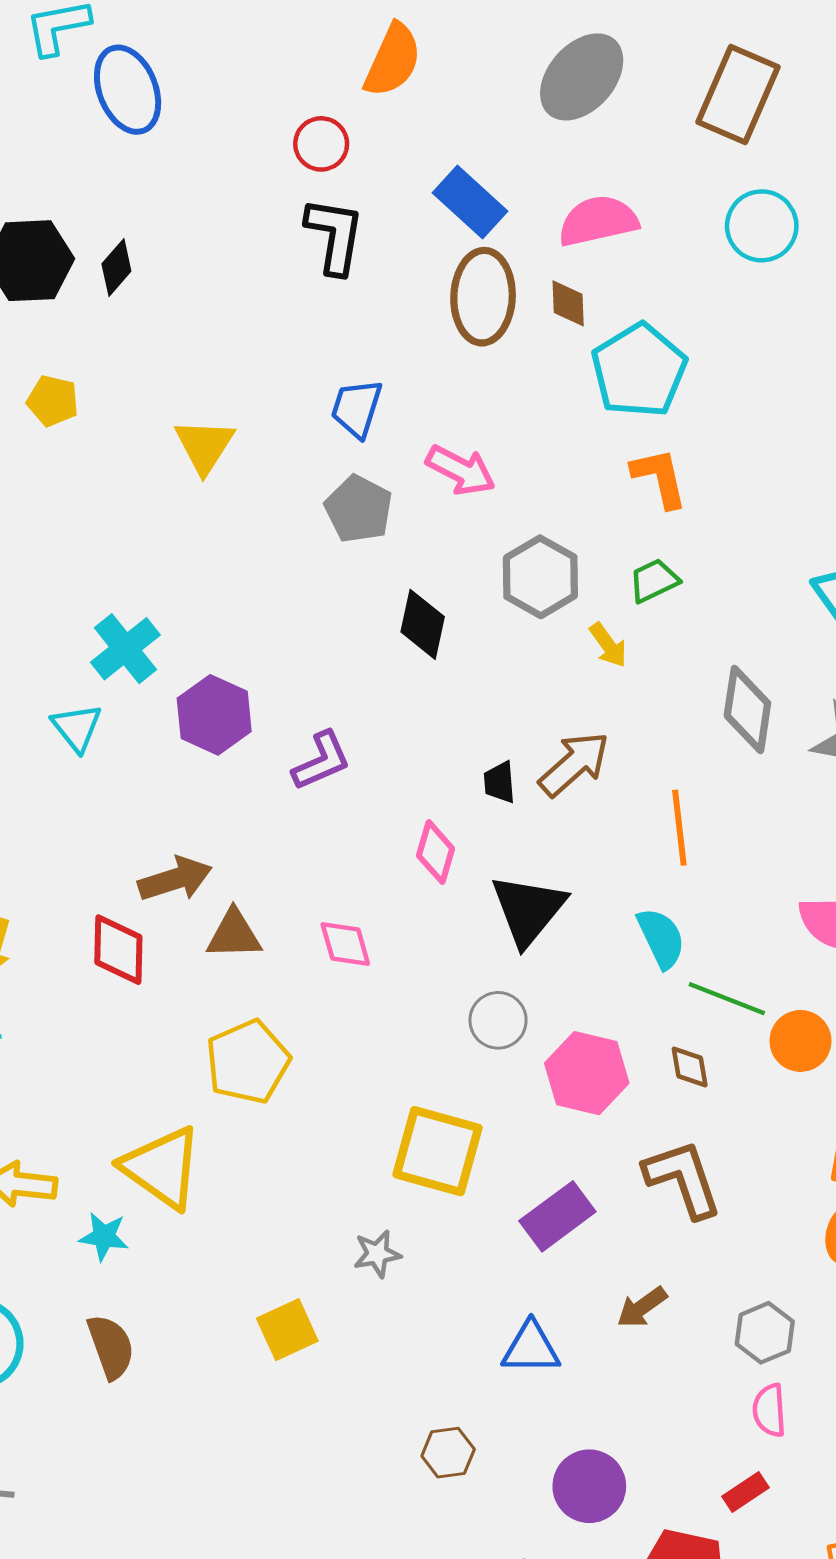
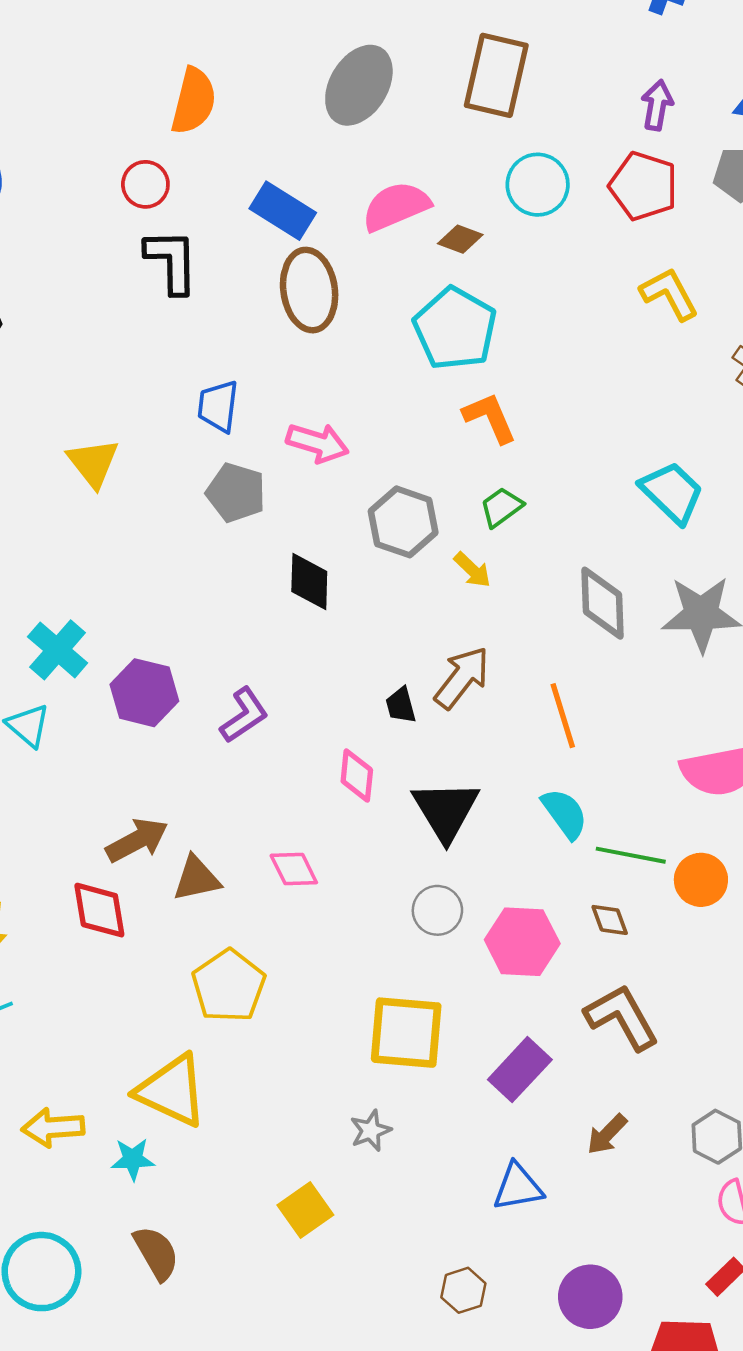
brown diamond: (568, 303) -> (460, 239), moved, turned -57

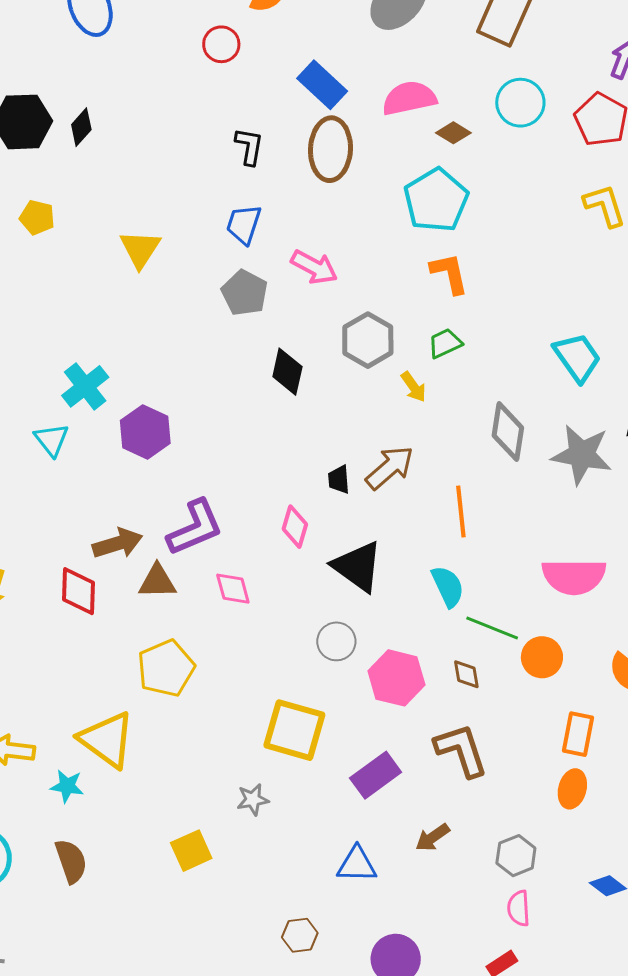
black L-shape: (172, 261) -> (249, 146), moved, size x0.7
purple L-shape: (244, 715) -> (195, 528), moved, size x1.4
black triangle: (446, 810) -> (358, 566), turned -34

